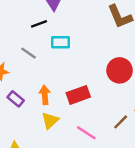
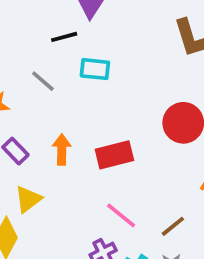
yellow triangle: (50, 120) -> (28, 199), moved
brown line: (121, 122) -> (173, 226), moved

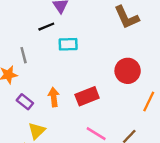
gray line: (43, 81) -> (24, 55), moved, turned 42

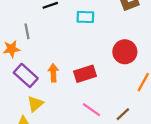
cyan rectangle: (68, 44) -> (85, 17), moved
purple rectangle: (25, 102) -> (26, 75), size x1.5

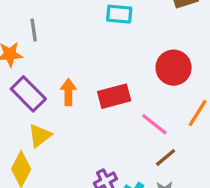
pink line: (91, 110) -> (154, 124), moved

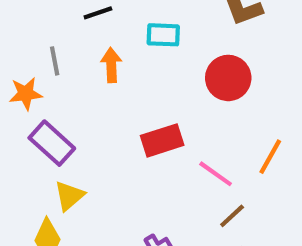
red circle: (174, 68) -> (228, 78), moved
orange arrow: (68, 92) -> (111, 65), moved

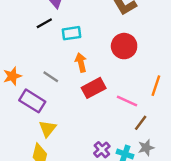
cyan rectangle: (163, 35) -> (72, 33), moved
gray line: (55, 61) -> (51, 77), moved, turned -35
orange arrow: (111, 65) -> (81, 62), moved

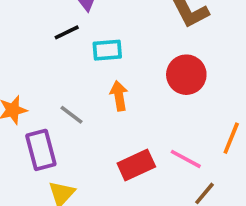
red rectangle: (94, 88) -> (136, 165), moved
purple rectangle: (32, 101) -> (41, 150), turned 40

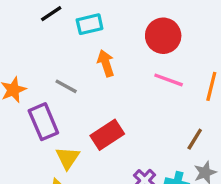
pink line: (186, 159) -> (169, 80), moved
red rectangle: (136, 165) -> (107, 135), moved

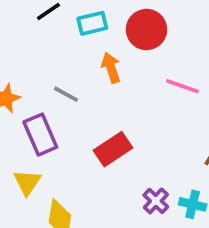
red circle: (163, 36) -> (146, 30), moved
yellow triangle: (68, 158) -> (27, 182), moved

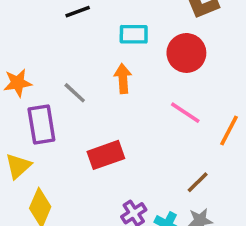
cyan rectangle: (92, 23) -> (134, 34), moved
red circle: (146, 30) -> (186, 53), moved

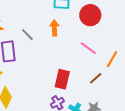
red rectangle: (106, 155) -> (62, 79), moved, turned -60
brown line: (198, 182) -> (96, 78), moved

